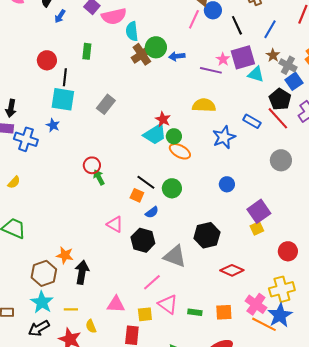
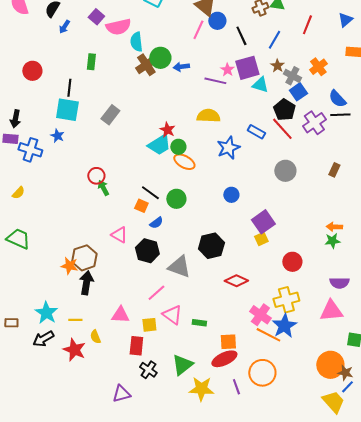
red circle: (47, 60) -> (32, 71), moved
brown hexagon: (44, 273) -> (84, 258), moved
orange square: (224, 312) -> (228, 342), moved

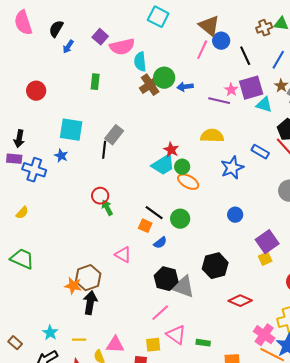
black line: (69, 88) -> (104, 150), moved
black hexagon: (147, 251) -> (166, 279), moved
cyan star: (46, 313) -> (50, 333), size x0.7
pink triangle: (120, 315) -> (115, 345), moved
brown rectangle: (11, 323) -> (15, 343), turned 40

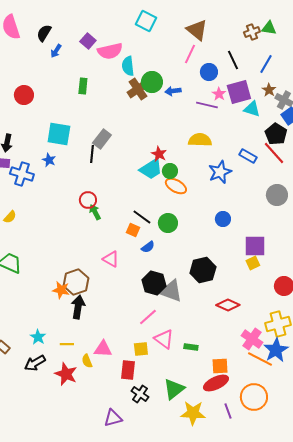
blue circle: (221, 41) -> (209, 72), moved
purple square: (267, 242) -> (255, 246), turned 35

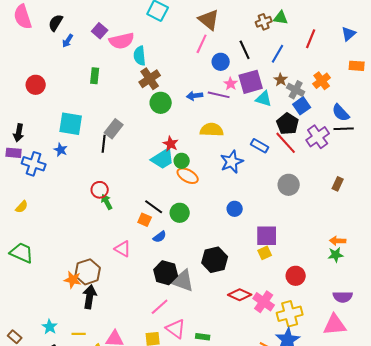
green circle: (152, 82) -> (161, 103), moved
blue arrow: (173, 91) -> (195, 96), moved
pink cross: (252, 339) -> (264, 302), moved

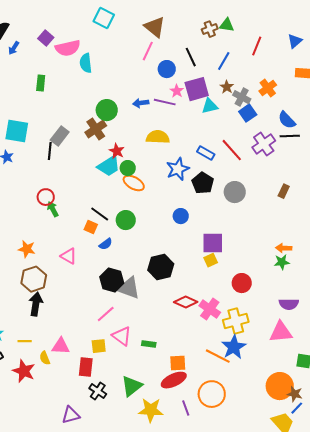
brown cross: (150, 79) -> (96, 129), moved
cyan triangle: (264, 99) -> (210, 106), turned -30
black pentagon: (288, 124) -> (203, 183), moved
orange star: (73, 280) -> (27, 249), moved

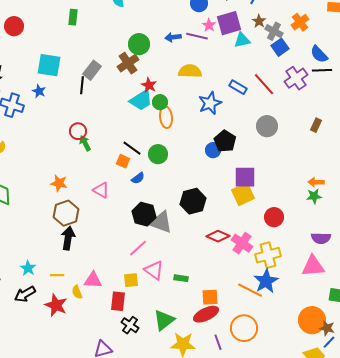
orange ellipse: (134, 183) -> (166, 117), turned 55
black pentagon: (203, 183) -> (225, 141), moved
yellow square: (211, 260) -> (243, 194), size x1.6

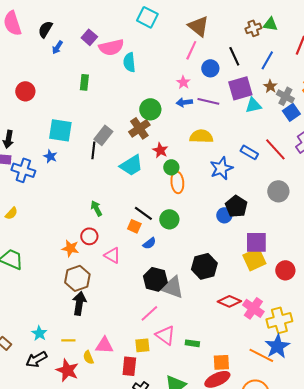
pink star: (209, 25) -> (183, 82), moved
cyan trapezoid: (141, 100) -> (131, 165), moved
red circle: (78, 131) -> (89, 236), moved
red circle: (274, 217) -> (285, 270), moved

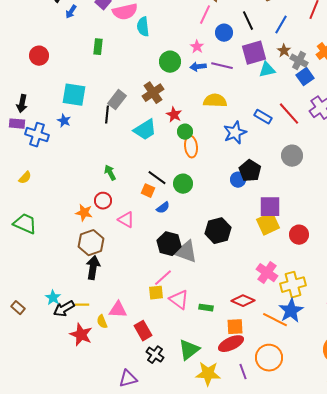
green circle: (150, 109) -> (170, 62), moved
red diamond: (229, 301) -> (243, 301), moved
yellow square: (142, 345) -> (156, 293), moved
black arrow: (36, 359) -> (64, 309), moved
red rectangle: (129, 366) -> (143, 331), turned -36

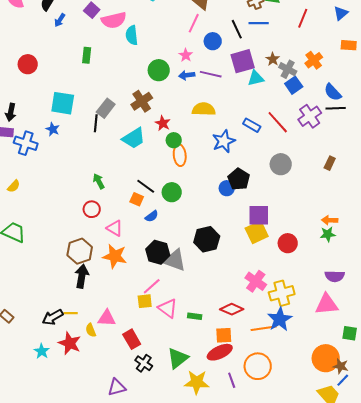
blue line: (281, 25) -> (259, 23), moved, turned 60
orange star: (84, 213) -> (115, 256), moved, size x1.4
cyan star: (53, 298) -> (42, 351), moved
orange line: (275, 320) -> (264, 328), turned -35

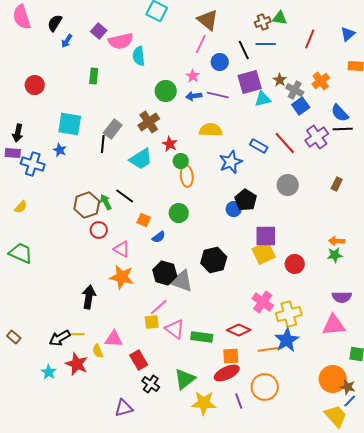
black line: (146, 186) -> (125, 196), moved
brown hexagon: (80, 251) -> (87, 205), moved
green rectangle: (195, 316) -> (202, 337), size x1.5

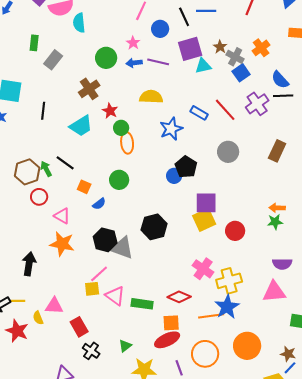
gray rectangle: (113, 129) -> (53, 60), moved
brown rectangle: (337, 184) -> (277, 151), size x1.5
green triangle: (185, 379) -> (125, 346), size x0.6
orange circle: (333, 379) -> (247, 346), moved

